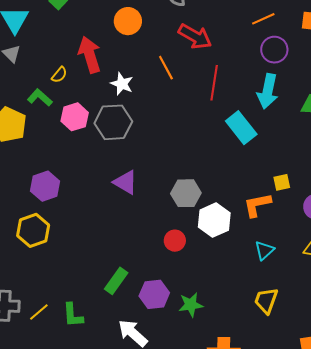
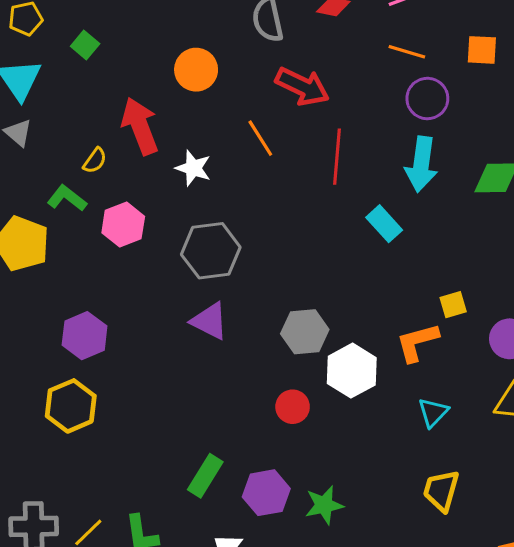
orange line: (263, 19) -> (407, 52), turned 45
gray hexagon: (113, 122) -> (211, 251), moved
cyan rectangle: (241, 128) -> (384, 224), size x0.7

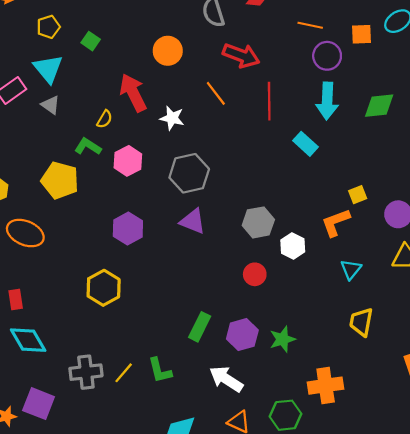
orange square: (482, 50) -> (362, 34), moved
purple hexagon: (85, 336) -> (128, 229), moved
white hexagon: (352, 371) -> (293, 246), size x0.7

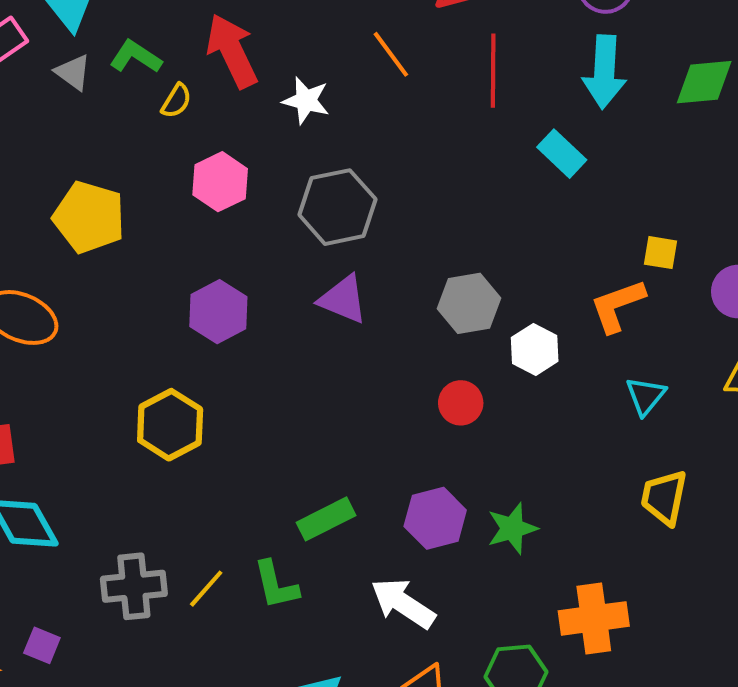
green L-shape: (88, 146) -> (136, 57), moved
yellow square: (358, 195) -> (660, 253), turned 30
green rectangle: (200, 327) -> (326, 519), moved, turned 36
purple square: (39, 404) -> (42, 645), size x0.6

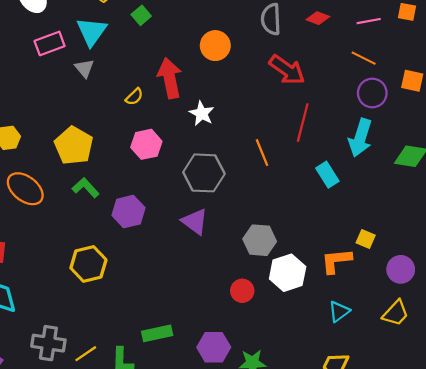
orange line: (391, 54) -> (262, 153), moved
green L-shape: (136, 57) -> (86, 188), moved
white hexagon: (535, 349) -> (288, 273), size x1.4

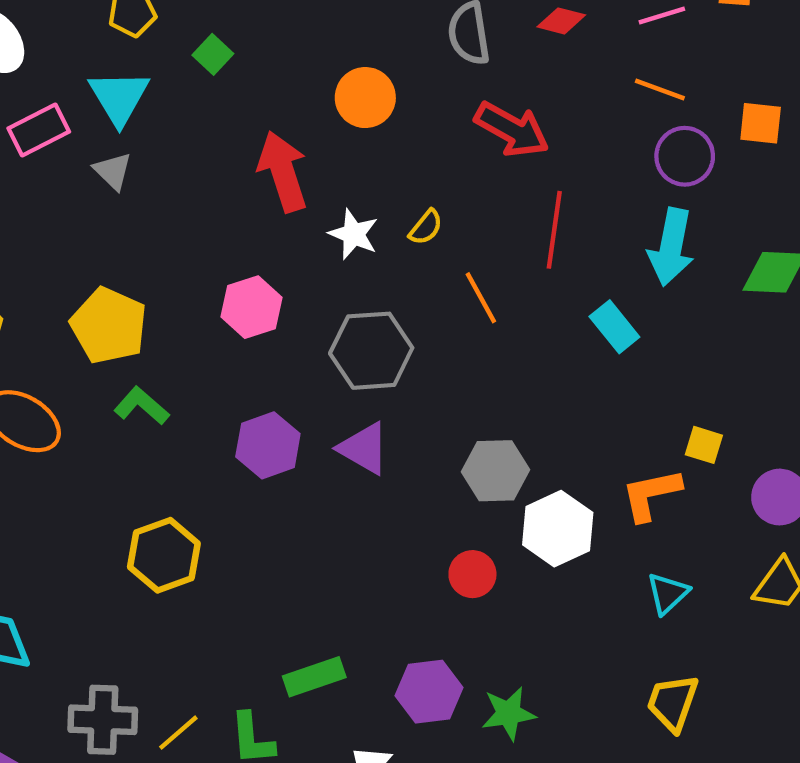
yellow semicircle: (134, 97) -> (426, 227), moved
purple hexagon: (128, 212) -> (268, 445), moved

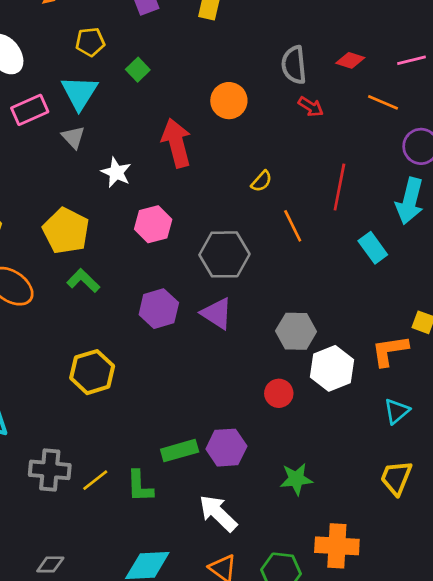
orange line: (660, 89) -> (383, 102), moved
red arrow: (512, 129) -> (311, 107), moved, size x0.6
white star: (354, 234) -> (116, 172), moved
purple hexagon: (429, 692) -> (226, 448), moved

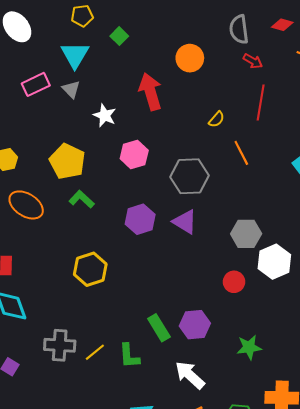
pink rectangle: (30, 110) -> (36, 84), moved
red line: (339, 187) -> (261, 103), moved
green rectangle: (180, 451) -> (159, 328), turned 76

